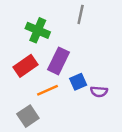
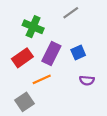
gray line: (81, 14) -> (71, 13), turned 42
blue square: (78, 82) -> (78, 52), moved

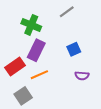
purple rectangle: (51, 54) -> (36, 50), moved
red rectangle: (22, 58) -> (15, 67), moved

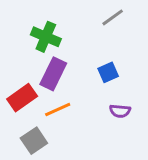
gray line: (67, 12) -> (113, 17), moved

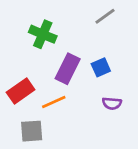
purple rectangle: (53, 74) -> (68, 69), moved
gray square: (34, 141) -> (32, 131), turned 30

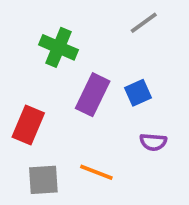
red rectangle: (21, 91) -> (28, 125), turned -32
orange line: (54, 102) -> (96, 172), moved, turned 45

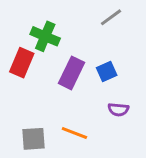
red rectangle: (28, 125) -> (22, 63), moved

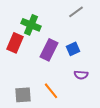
orange line: (74, 133) -> (51, 91), turned 30

